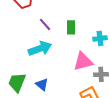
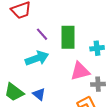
green rectangle: (71, 27) -> (68, 37), size x1.6
green trapezoid: (17, 82) -> (14, 92), turned -75

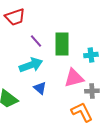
blue triangle: (39, 94) -> (40, 88), moved

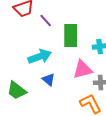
purple line: (36, 41) -> (46, 21), moved

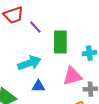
blue triangle: (49, 80) -> (38, 86), turned -40

